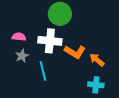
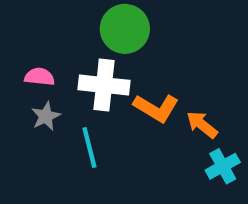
cyan cross: (96, 85) -> (223, 166), moved, turned -35

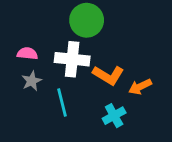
orange arrow: (202, 125) -> (140, 87), turned -65
cyan cross: (223, 166) -> (114, 116), moved

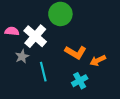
pink semicircle: (27, 53) -> (12, 31), moved
white cross: (72, 59) -> (35, 36), moved, turned 35

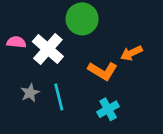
gray star: (22, 56) -> (30, 93), moved
orange arrow: (98, 60) -> (131, 53), moved

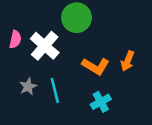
pink semicircle: (16, 42) -> (15, 39), turned 96
orange arrow: (131, 53) -> (128, 61), moved, turned -42

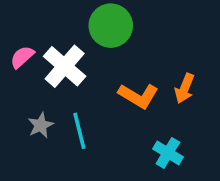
pink semicircle: (15, 39) -> (22, 57), turned -144
cyan cross: (101, 102) -> (168, 153), moved, turned -30

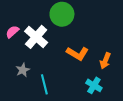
orange arrow: (185, 88) -> (105, 61), moved
cyan line: (79, 131) -> (44, 84), moved

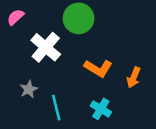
pink semicircle: (12, 32) -> (16, 17), moved
cyan cross: (94, 85) -> (101, 109), moved

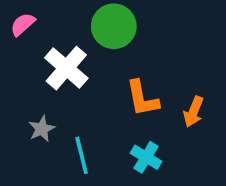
orange L-shape: (98, 68) -> (142, 98), turned 48

